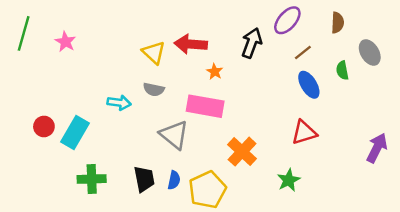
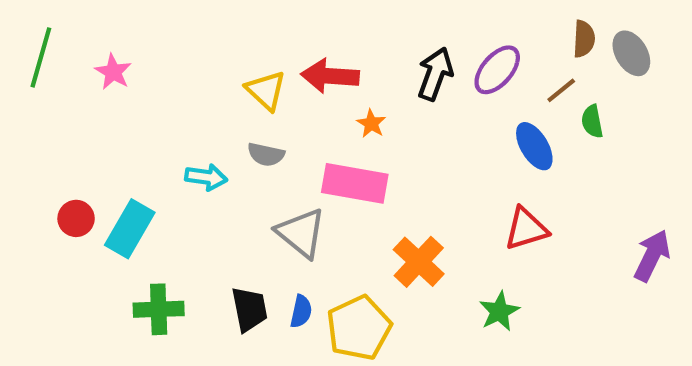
purple ellipse: (287, 20) -> (497, 70), moved
brown line: (303, 53) -> (561, 90), moved
gray ellipse: (370, 53) -> (631, 53), moved

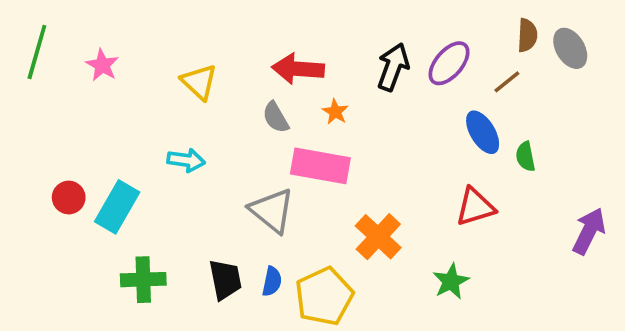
yellow triangle: (266, 90) -> (199, 82), moved
green semicircle: (592, 121) -> (525, 156), moved
gray semicircle: (266, 154) -> (276, 117), moved, turned 48

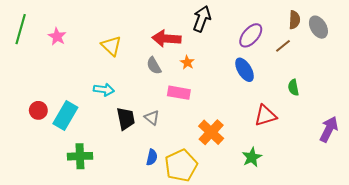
black arrow: (393, 67) -> (202, 19), moved
blue ellipse: (483, 132) -> (245, 70), moved
pink rectangle: (320, 166) -> (179, 93), size x0.7
gray triangle: (272, 211) -> (152, 118), size x0.6
black trapezoid: (225, 280) -> (126, 119), moved

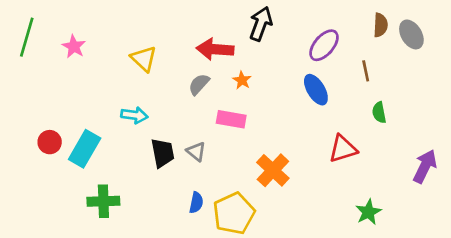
brown line: (283, 46) -> (366, 71), moved, turned -63
gray semicircle: (154, 66) -> (199, 84), turned 72
green star: (252, 157) -> (368, 212), moved

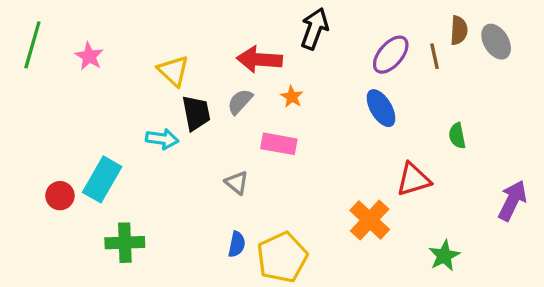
brown line: (366, 71) -> (435, 56), moved
red circle: (50, 142) -> (60, 196), moved
black trapezoid: (163, 153) -> (196, 113), moved
orange cross: (273, 170) -> (370, 220), moved

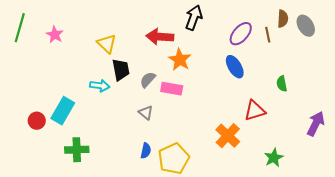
orange star: (292, 97) -> (180, 60), size x1.6
gray semicircle: (240, 102) -> (148, 80), moved

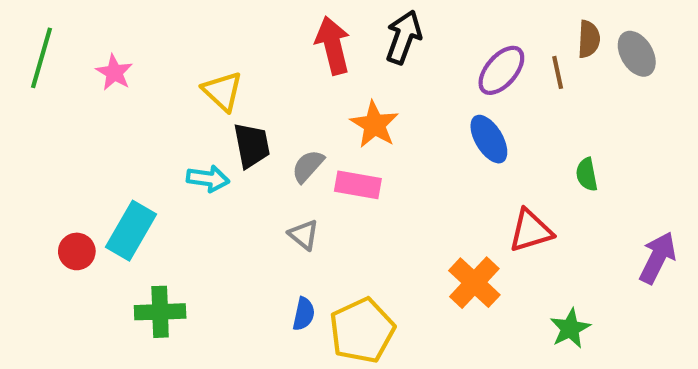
red arrow: (160, 37) -> (333, 45), moved, turned 72

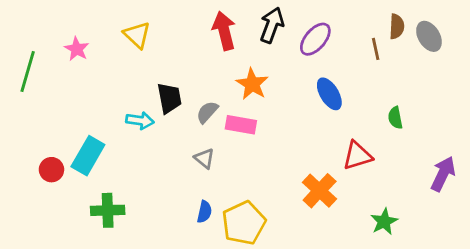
green line: (41, 58) -> (28, 71), moved
purple ellipse: (501, 70) -> (315, 39), moved
yellow triangle: (223, 91) -> (137, 35), moved

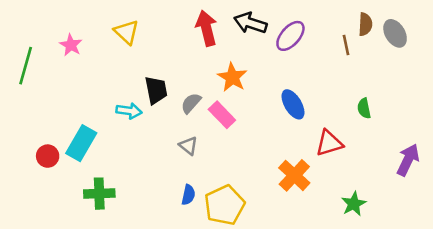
black arrow: (272, 25) -> (250, 23), turned -92
blue ellipse: (329, 94) -> (293, 104), moved
pink rectangle: (241, 125) -> (222, 115), turned 36

